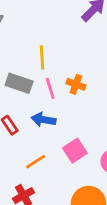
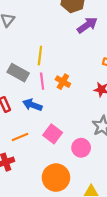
pink square: (75, 151) -> (53, 134), turned -30

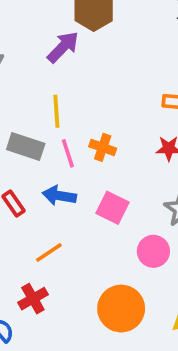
purple arrow: (87, 25) -> (63, 47), moved
pink square: (53, 134) -> (113, 208), moved

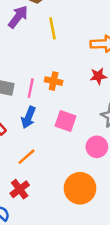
yellow line: (56, 111) -> (52, 28), moved
pink line: (68, 153) -> (31, 88), turned 36
blue arrow: (59, 196) -> (28, 117), turned -70

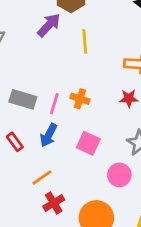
red cross: (20, 189) -> (54, 203), moved

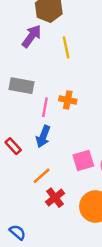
gray rectangle: (23, 99) -> (21, 86), moved
pink square: (88, 143) -> (83, 161), moved, turned -35

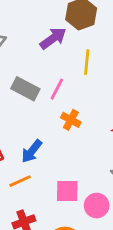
pink line: (45, 107) -> (57, 89), moved
orange line: (42, 176) -> (20, 181), moved

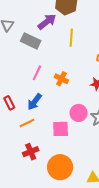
gray rectangle: (25, 89) -> (31, 41), moved
pink line: (57, 89) -> (37, 73), moved
pink circle: (97, 206) -> (79, 113), moved

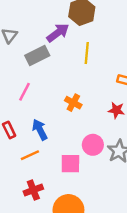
gray rectangle: (31, 41) -> (37, 56), turned -54
pink line: (37, 73) -> (25, 92), moved
blue arrow: (35, 102) -> (40, 130), turned 114

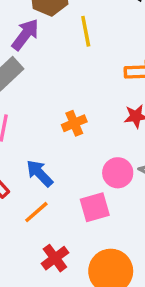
yellow line: (87, 53) -> (86, 31), moved
orange cross: (73, 103) -> (74, 123), turned -35

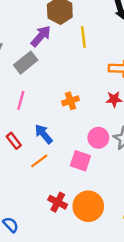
pink square: (95, 207) -> (80, 161), turned 30
red cross: (55, 258) -> (58, 202), moved, turned -30

